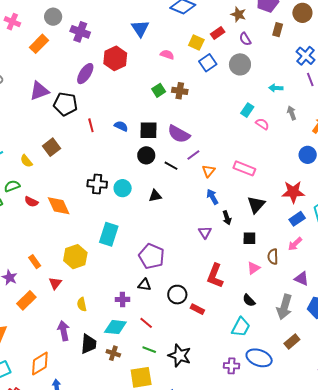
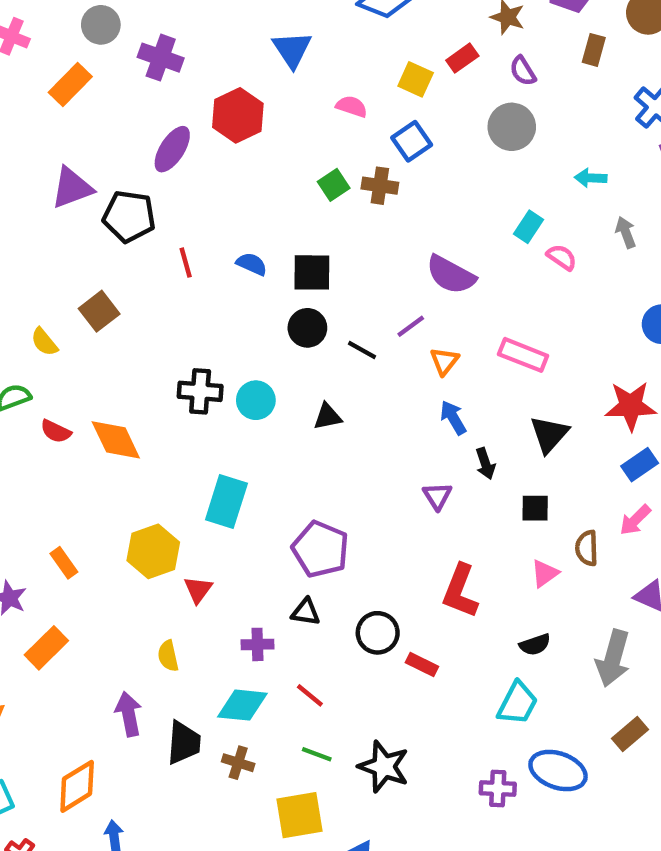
blue square: (208, 63) -> (412, 141), moved
purple semicircle: (179, 134) -> (451, 275), moved
red triangle: (55, 283) -> (198, 590), moved
black semicircle: (249, 300) -> (535, 645), turned -64

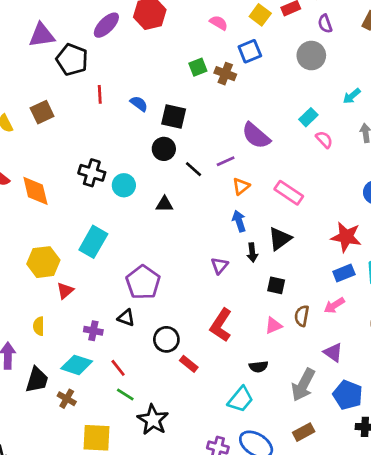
cyan arrow: (591, 178) -> (352, 96), turned -54
black triangle: (549, 434) -> (280, 239), moved
green line: (317, 754) -> (125, 394), moved

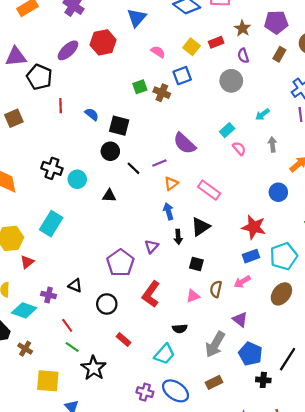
purple pentagon: (143, 282) -> (120, 263), moved
red rectangle: (189, 364) -> (123, 339), moved
cyan diamond: (77, 365) -> (24, 310), moved

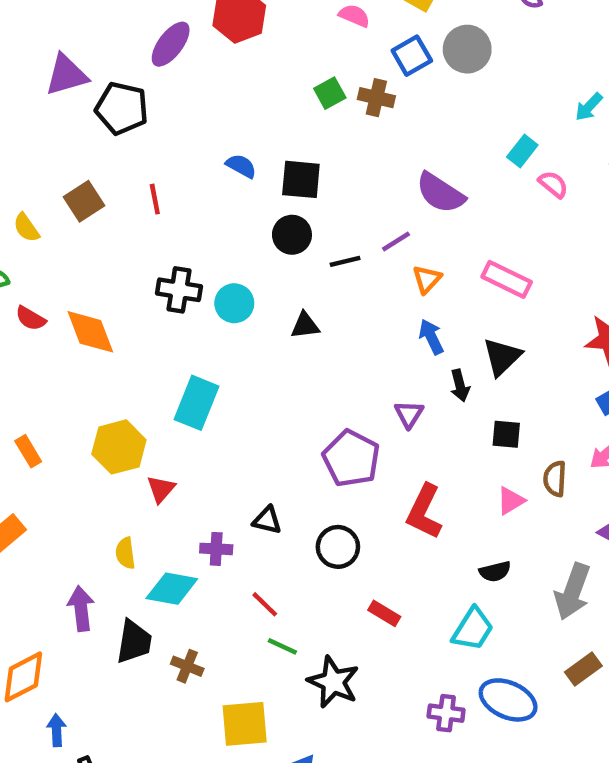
gray circle: (231, 81) -> (467, 49), moved
red line: (61, 106) -> (155, 199), moved
black line: (133, 168) -> (345, 261), turned -48

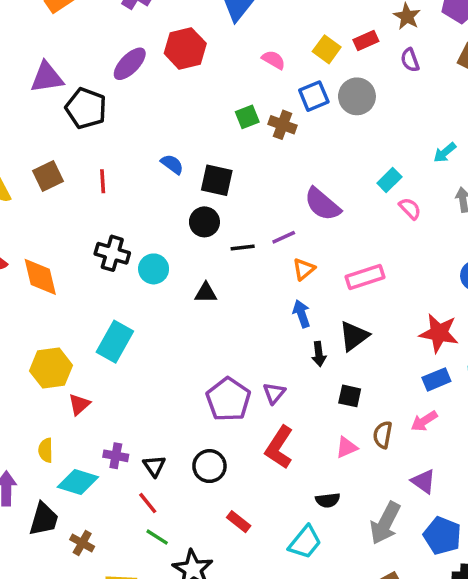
pink rectangle: (507, 279) -> (365, 277), turned -51
purple triangle: (409, 414) -> (274, 393), moved
black triangle: (267, 520) -> (154, 466), moved, turned 35

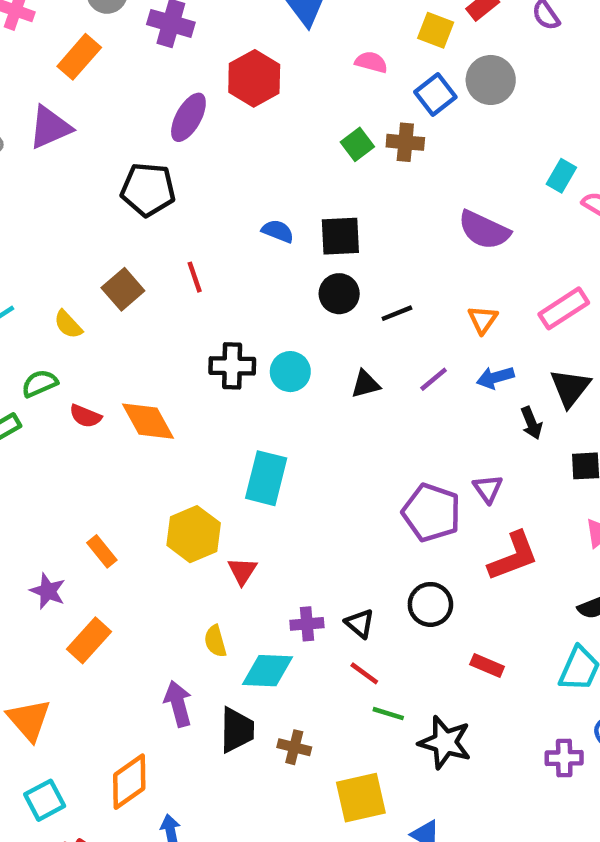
purple triangle: (47, 77) -> (50, 127), moved
purple line: (284, 237) -> (434, 379), moved
blue arrow: (301, 314) -> (495, 378), turned -72
red L-shape: (279, 447) -> (513, 556), turned -129

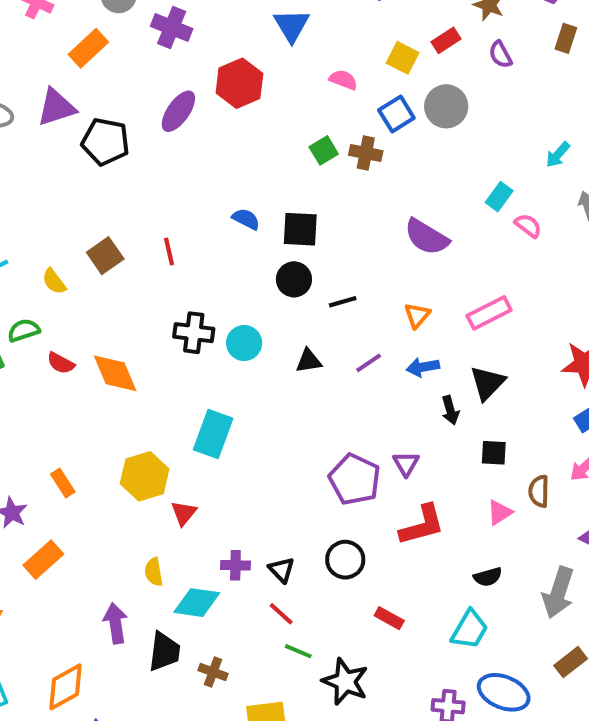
black pentagon: (148, 189) -> (105, 142), moved

